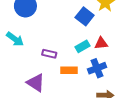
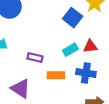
blue cross: (97, 68) -> (86, 73), turned 30

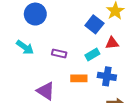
red triangle: (90, 46) -> (112, 43), moved
purple rectangle: (35, 57) -> (59, 53), moved

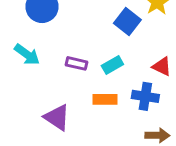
red triangle: (112, 43) -> (162, 66), moved, turned 32
cyan rectangle: (92, 55) -> (112, 65), moved

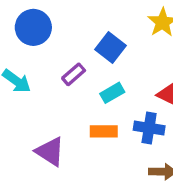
blue square: (127, 22) -> (110, 48), moved
purple rectangle: (76, 63) -> (74, 74), moved, turned -54

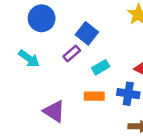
blue square: (110, 48) -> (87, 33), moved

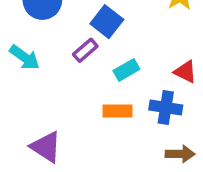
purple triangle: (54, 111) -> (46, 147), moved

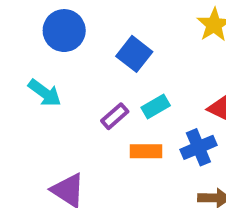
purple rectangle: (85, 50) -> (115, 116), moved
blue cross: (166, 107) -> (198, 147), turned -32

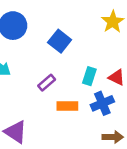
cyan rectangle: (156, 106) -> (89, 76), moved, turned -42

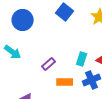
blue square: (60, 41) -> (65, 12), moved

